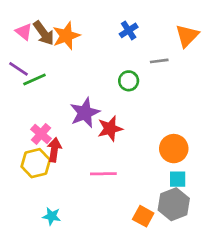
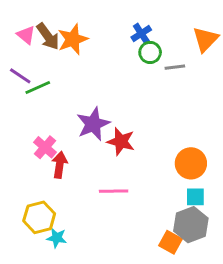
green circle: (129, 81) -> (150, 52), moved
red star: (110, 129) -> (121, 141), turned 30
yellow hexagon: (36, 163) -> (39, 217), moved
orange square: (143, 216) -> (170, 242), moved

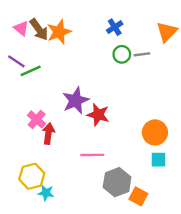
green circle: (150, 52) -> (122, 54), moved
gray hexagon: (191, 225) -> (117, 182), moved

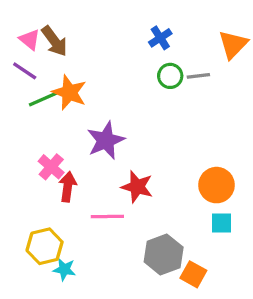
orange star: (59, 32) -> (69, 92), moved, turned -30
purple line: (16, 61) -> (25, 71), moved
red star: (98, 115) -> (137, 187), moved
pink line: (92, 155) -> (107, 216), moved

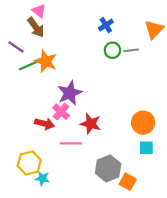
pink triangle: (30, 40) -> (39, 11), moved
pink cross: (51, 167) -> (61, 112), moved
red arrow: (68, 187) -> (45, 124), turned 96

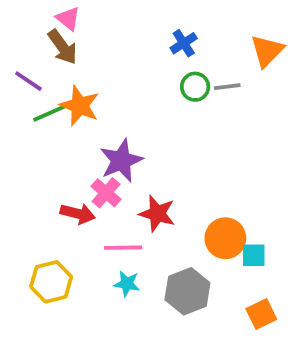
orange circle: (143, 123) -> (225, 238), moved
cyan star: (42, 178) -> (127, 284), moved
orange square: (128, 182) -> (261, 314), moved, turned 35

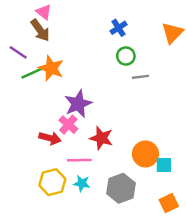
gray line: (227, 87) -> (141, 77), moved
yellow hexagon: (51, 282) -> (52, 182), moved

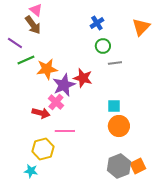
orange star: (51, 68) -> (47, 69), moved, turned -30
red star: (101, 138) -> (83, 78), moved
cyan square: (164, 165) -> (114, 106), moved
cyan star: (82, 183) -> (31, 171), moved
gray hexagon: (121, 188) -> (119, 166), moved

